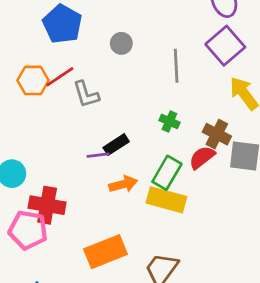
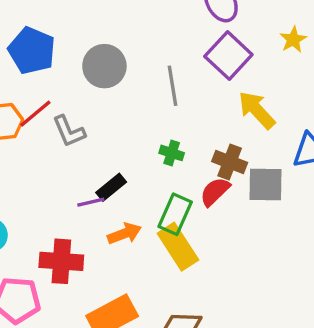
gray circle: (121, 43) -> (104, 66), size x1.6
yellow rectangle: (166, 200) -> (178, 247), turned 48
red cross: (47, 205) -> (61, 261), moved

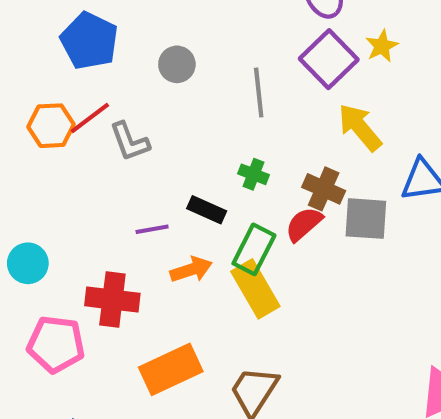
yellow star: (293, 40) -> (382, 46), moved
gray circle: (104, 66) -> (177, 64), size x0.7
black rectangle: (111, 187) -> (207, 210), moved, turned 60

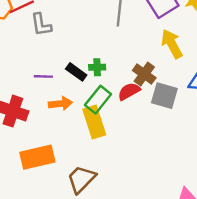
green cross: (253, 174) -> (97, 67), moved, turned -35

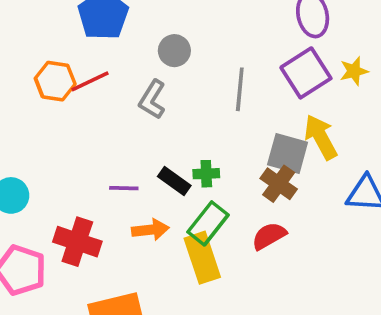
gray L-shape: (41, 25) -> (152, 100), moved, turned 40
red semicircle: (129, 91) -> (269, 236), moved
gray square: (164, 96) -> (288, 154), moved

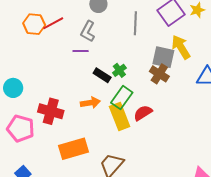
green cross: (206, 174) -> (119, 70), turned -32
purple line: (124, 188) -> (81, 51), moved
red semicircle: (269, 236) -> (143, 113), moved

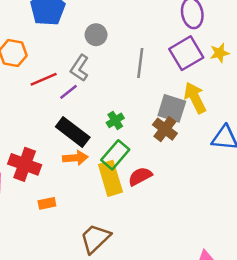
red line: (53, 23) -> (44, 79), moved
purple line: (81, 51) -> (68, 92), turned -42
black rectangle: (102, 75) -> (73, 132), moved, size x1.5
orange rectangle: (74, 149) -> (47, 203), moved, size x0.5

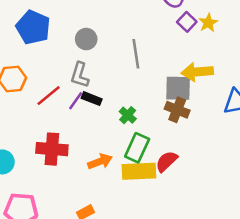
purple square: (186, 53) -> (187, 22), moved, size x0.6
yellow arrow: (195, 98) -> (197, 72), turned -52
black rectangle: (73, 132) -> (92, 99), moved, size x0.6
red cross: (25, 164) -> (52, 149), moved
yellow rectangle: (110, 178) -> (139, 171), turned -60

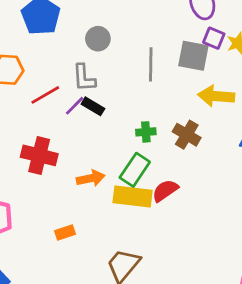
purple square: (187, 22) -> (214, 38), turned -30
gray L-shape: (80, 75) -> (84, 78), turned -30
gray square: (178, 88) -> (193, 56), moved
green cross: (128, 115) -> (146, 132), moved, turned 35

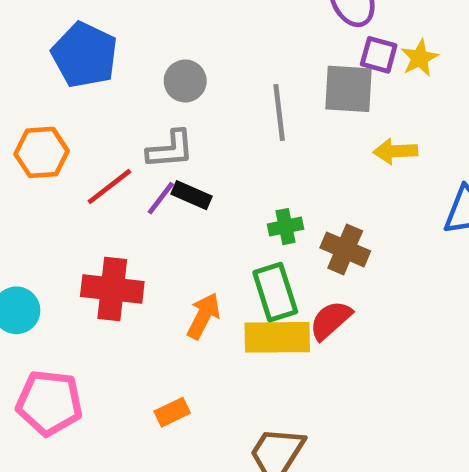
gray L-shape: (84, 78) -> (170, 149), turned -84
yellow arrow: (216, 96) -> (395, 151), size x0.7
brown cross: (187, 135) -> (345, 249), moved
green rectangle: (135, 170) -> (275, 292), turned -44
orange arrow: (91, 178) -> (203, 316), turned -44

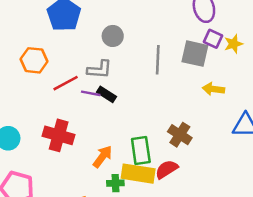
purple line: (161, 198) -> (91, 93), turned 54
green cross: (286, 227) -> (115, 183), moved

